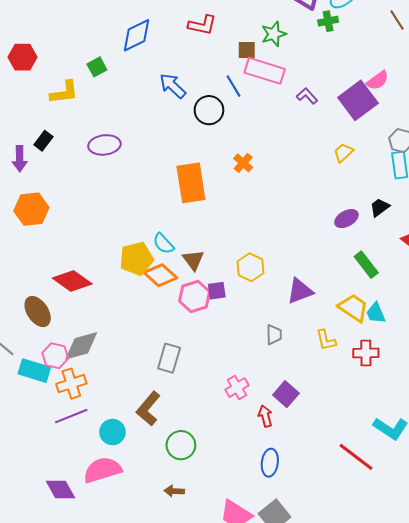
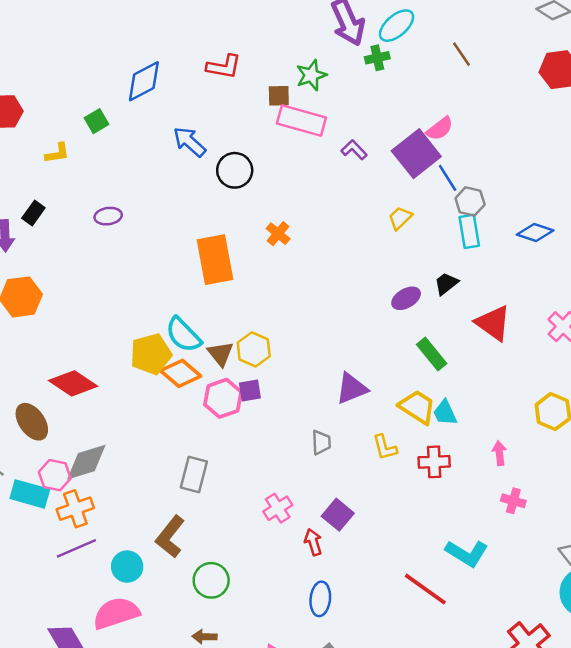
blue line: (234, 86) -> (448, 178), moved
yellow L-shape: (64, 92) -> (57, 153), size x0.7
purple ellipse: (104, 145) -> (108, 216), size x0.7
cyan semicircle: (163, 244) -> (183, 335), size x1.4
yellow hexagon: (250, 267) -> (254, 349), moved

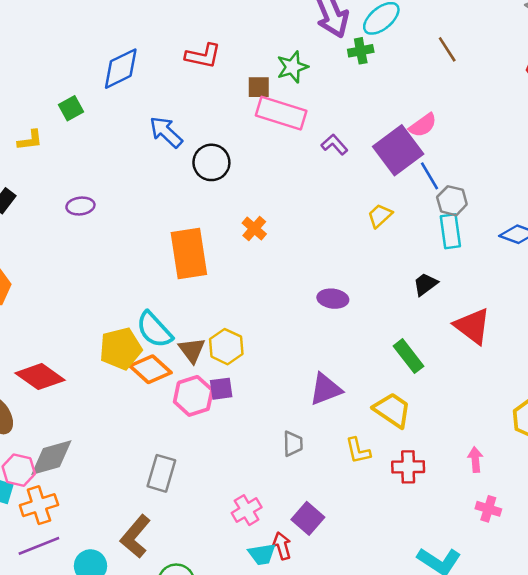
purple ellipse: (406, 298) -> (333, 299), moved, turned 36
cyan trapezoid: (445, 413) -> (262, 554), moved, turned -76

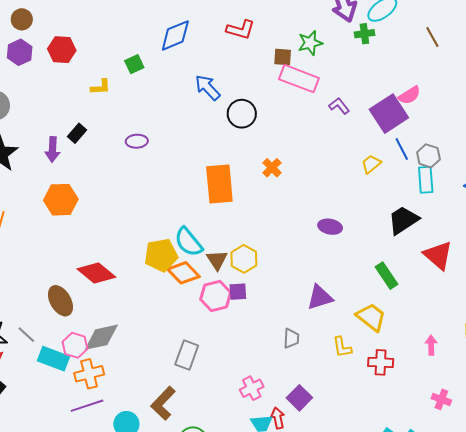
blue line: (430, 176) -> (402, 149), moved
black trapezoid: (425, 284) -> (403, 220), size x1.6
pink arrow: (475, 460) -> (431, 345), moved

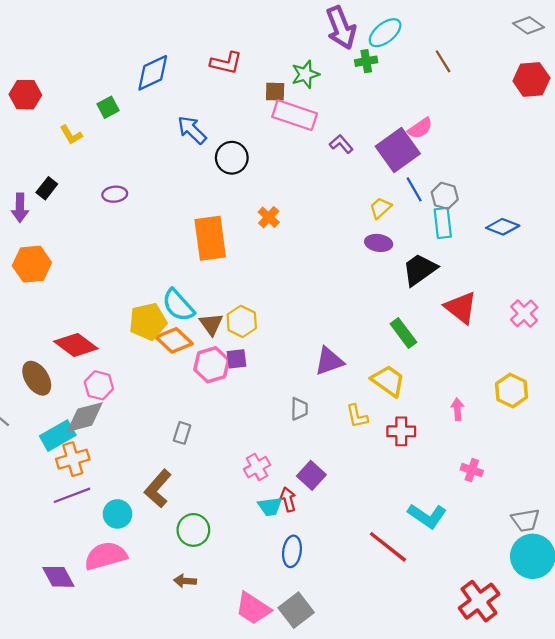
yellow L-shape: (101, 87) -> (71, 135), turned 65
purple ellipse: (330, 227) -> (379, 243), moved
pink hexagon: (75, 345) -> (99, 385), moved
gray rectangle: (187, 355) -> (182, 433), size x0.7
cyan rectangle: (54, 359) -> (58, 436), moved, turned -48

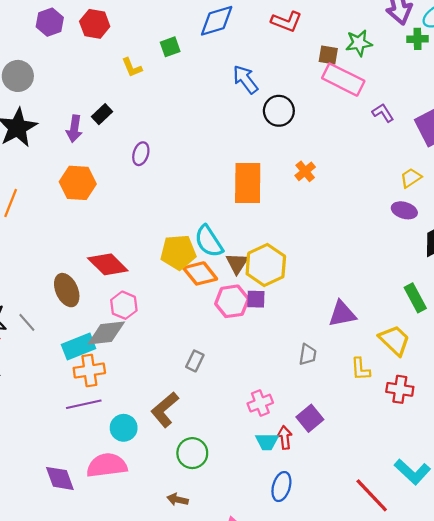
purple ellipse: (115, 194) -> (141, 154), moved, turned -75
yellow hexagon: (242, 321) -> (266, 265), size x1.4

